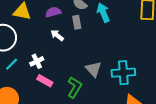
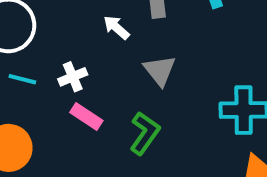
cyan line: (12, 64) -> (22, 79), turned 56
gray triangle: (93, 69) -> (160, 71), moved

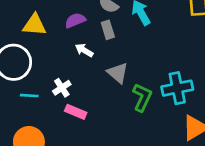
green L-shape: (145, 133) -> (142, 97), moved

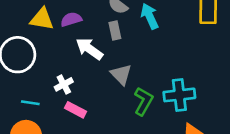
purple semicircle: (75, 20) -> (71, 19), moved
white arrow: (84, 50) -> (89, 49), size x1.5
cyan line: (29, 96) -> (30, 103), moved

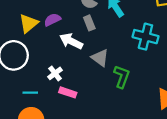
yellow triangle: (42, 19) -> (29, 23), turned -40
cyan cross: (179, 95) -> (145, 37), moved, turned 30

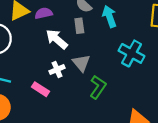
white cross: (55, 73) -> (57, 70), moved

